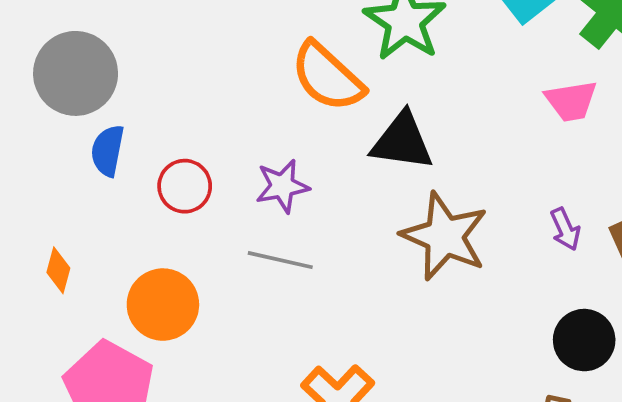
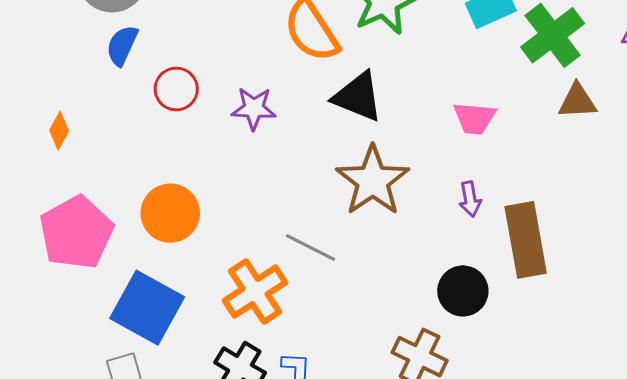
pink trapezoid: (571, 101) -> (474, 118), moved
gray line: (280, 260) -> (311, 247), moved
orange circle: (163, 305) -> (170, 213), moved

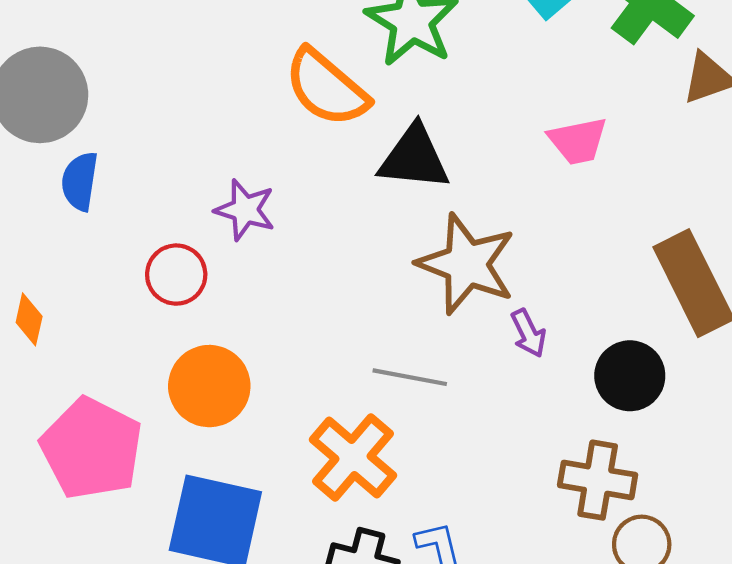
red circle: (176, 89) -> (176, 275), moved
purple star: (254, 108) -> (245, 210), moved, turned 30
purple arrow: (470, 199) -> (528, 333), moved

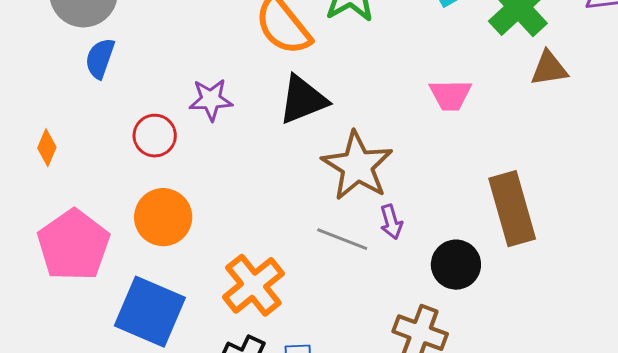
black triangle: (414, 158) -> (303, 100), moved, turned -38
purple star: (245, 210) -> (211, 100), turned -30
gray line: (410, 377) -> (342, 239), moved

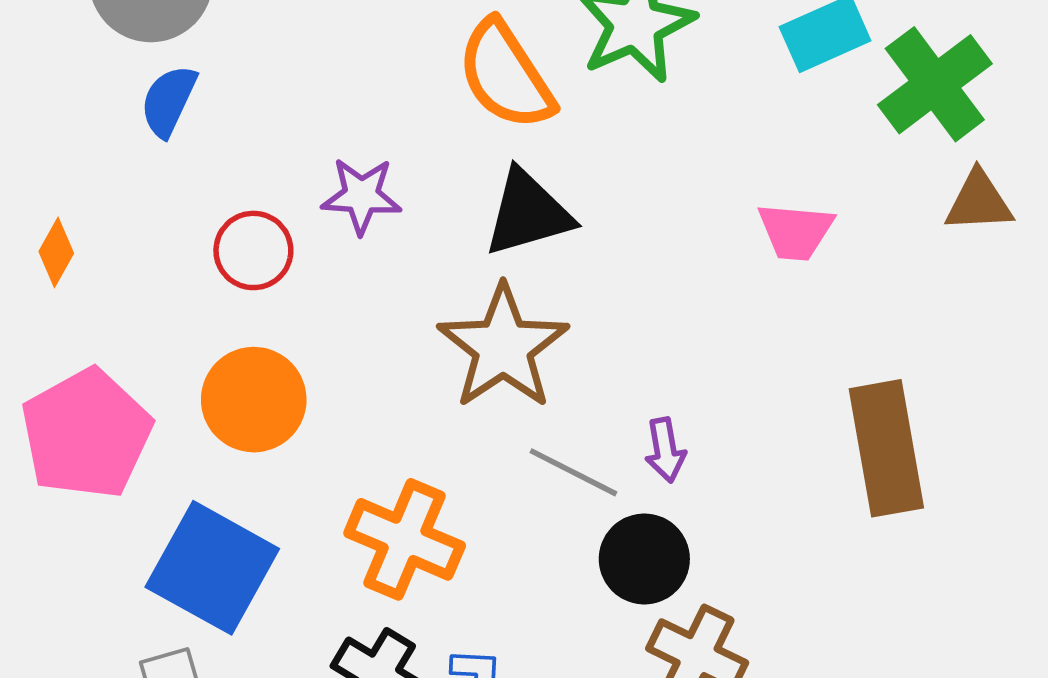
brown star: (357, 166) -> (503, 347), moved
black circle: (456, 265) -> (644, 559), moved
orange cross: (253, 285) -> (405, 539), turned -34

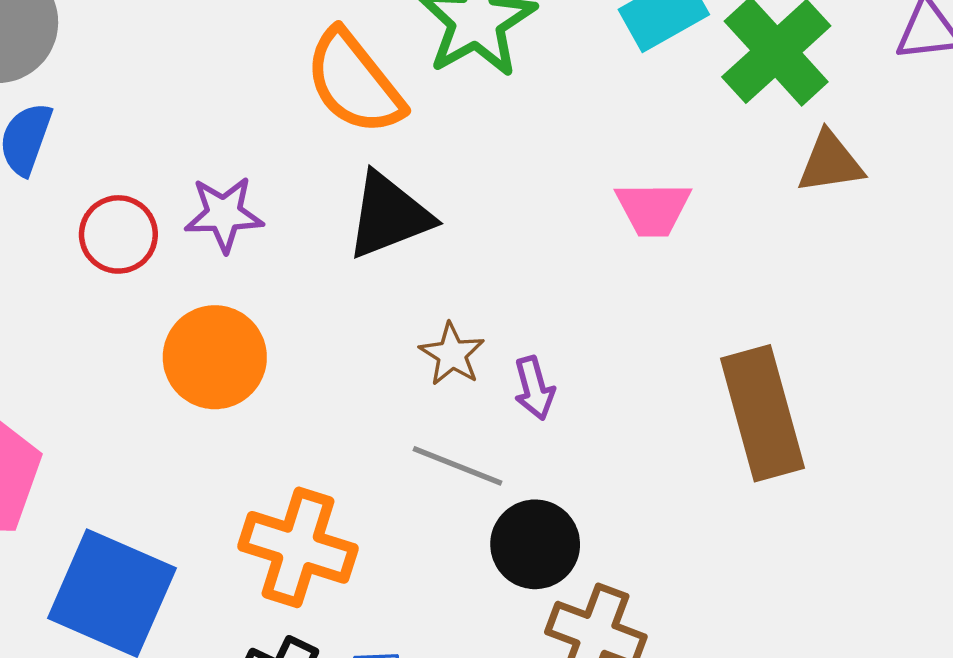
red circle: (253, 250) -> (118, 234), moved
brown star: (503, 347) -> (452, 354), moved, size x0.5
orange circle: (254, 400) -> (215, 357), moved
purple arrow: (665, 450) -> (534, 388), moved

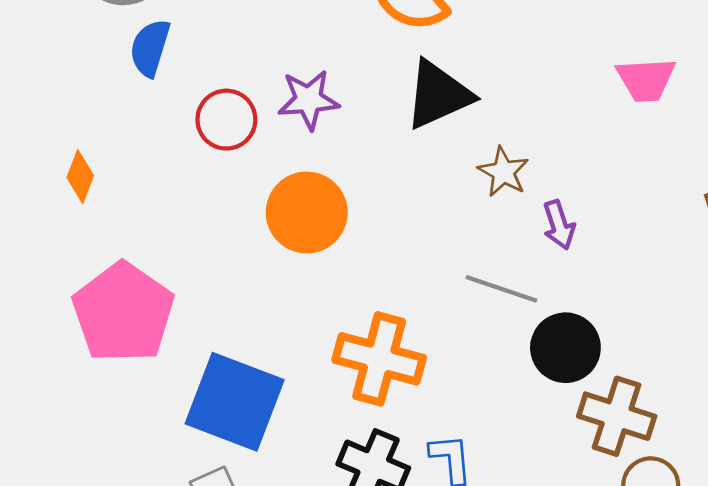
brown star: (452, 354) -> (503, 172), moved

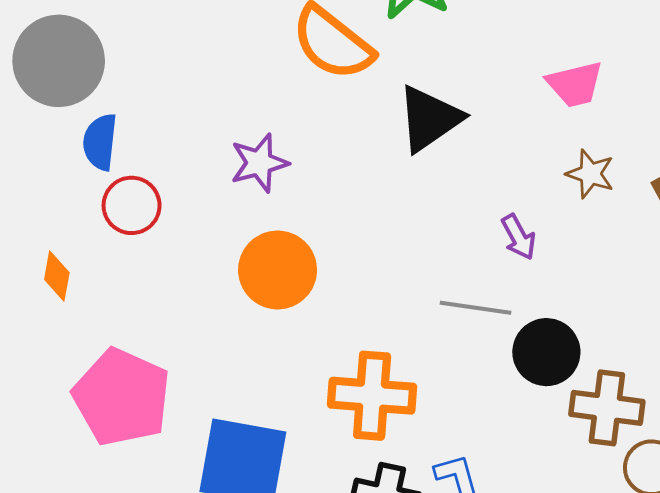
black triangle: (438, 95) -> (429, 119), moved
red circle: (226, 120) -> (132, 205), moved
brown star: (503, 172) -> (590, 174), moved

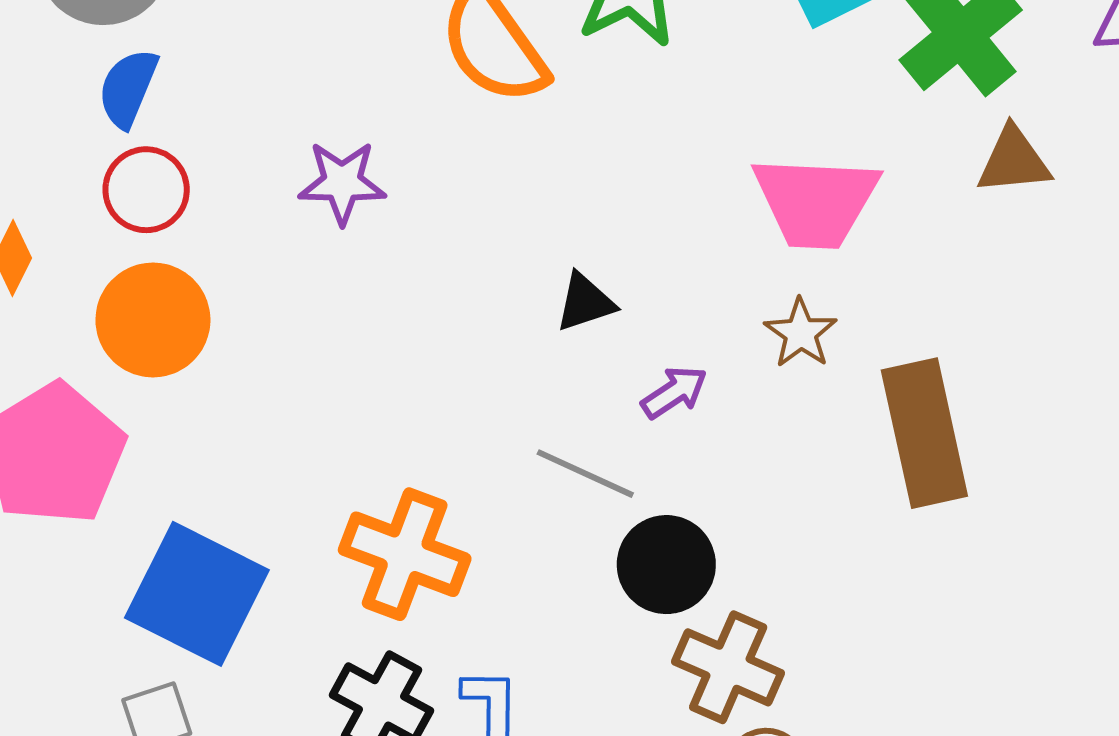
pink trapezoid: (575, 84) -> (816, 202), size x1.5
black triangle: (429, 119) -> (585, 302), moved, size x0.6
purple arrow: (518, 237) -> (674, 392), turned -111
orange circle: (278, 270) -> (153, 320), moved

